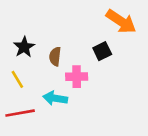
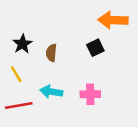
orange arrow: (121, 21) -> (113, 20), turned 148
pink cross: (77, 77) -> (90, 94), moved

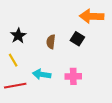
black square: (95, 48) -> (77, 39), turned -32
brown semicircle: (51, 53) -> (51, 42), moved

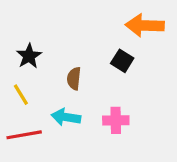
brown semicircle: (51, 42) -> (74, 79), moved

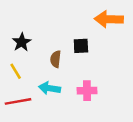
black square: (122, 61) -> (81, 46), moved, turned -35

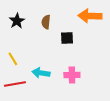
black star: (22, 42) -> (17, 21), moved
brown semicircle: (56, 59) -> (46, 22), moved

